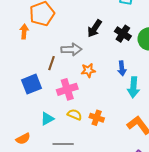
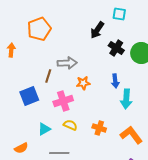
black arrow: (95, 28) -> (97, 30), moved
orange arrow: (24, 32) -> (11, 50), moved
orange cross: (97, 118) -> (99, 128), moved

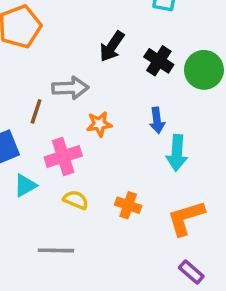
black arrow: (97, 30) -> (112, 46), moved
cyan triangle: (44, 129) -> (25, 185), moved
orange L-shape: (131, 135) -> (186, 218), turned -70

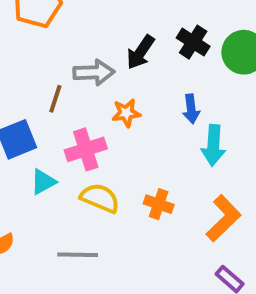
black arrow: (112, 46) -> (140, 52), moved
yellow semicircle: (76, 200) -> (100, 198), size x1.4
orange L-shape: (186, 218) -> (223, 218), turned 153

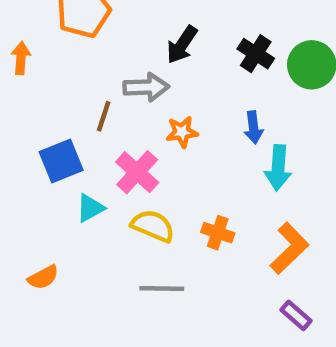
black arrow: (140, 52) -> (182, 45), moved
pink cross: (86, 149) -> (137, 172), turned -30
gray line: (78, 255) -> (162, 289), moved

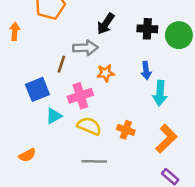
black cross: (256, 54) -> (147, 29), turned -30
pink cross: (137, 172) -> (80, 96), turned 30

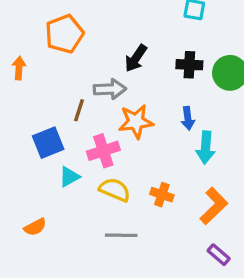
orange star: (106, 73) -> (136, 122), size x1.5

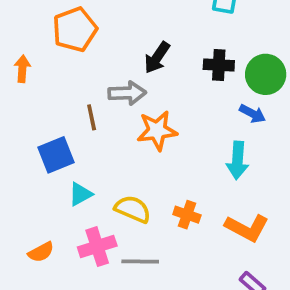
brown line: (79, 110) -> (92, 117), turned -30
blue arrow: (188, 118) -> (252, 114), moved, turned -55
pink cross: (103, 151) -> (97, 247), moved
orange L-shape: (214, 206) -> (247, 228), turned 72

